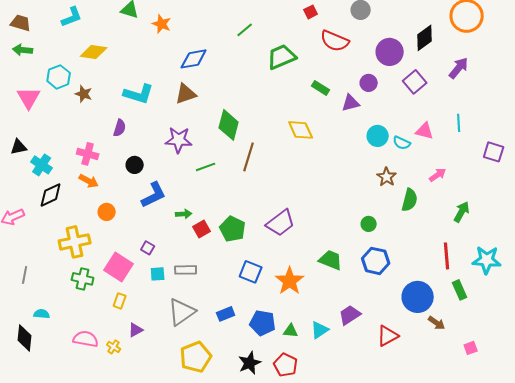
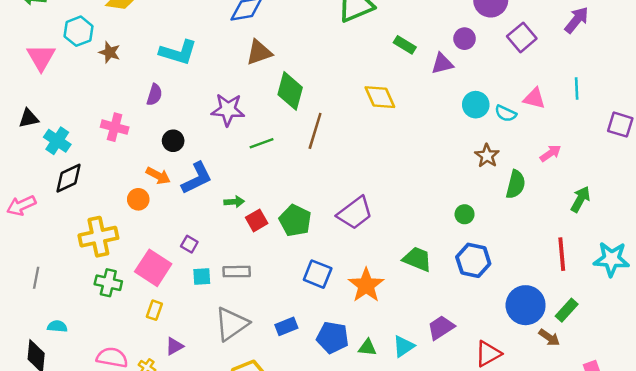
brown triangle: (186, 94) -> (259, 52), moved
orange arrow: (89, 181) -> (158, 176), moved
green rectangle: (460, 290) -> (567, 310), moved, turned 66

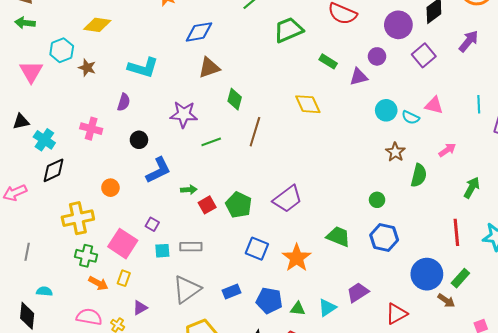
cyan line: (577, 88) -> (479, 104), moved
green diamond: (290, 91) -> (235, 99), size x0.7
orange arrow: (158, 176) -> (98, 283), moved

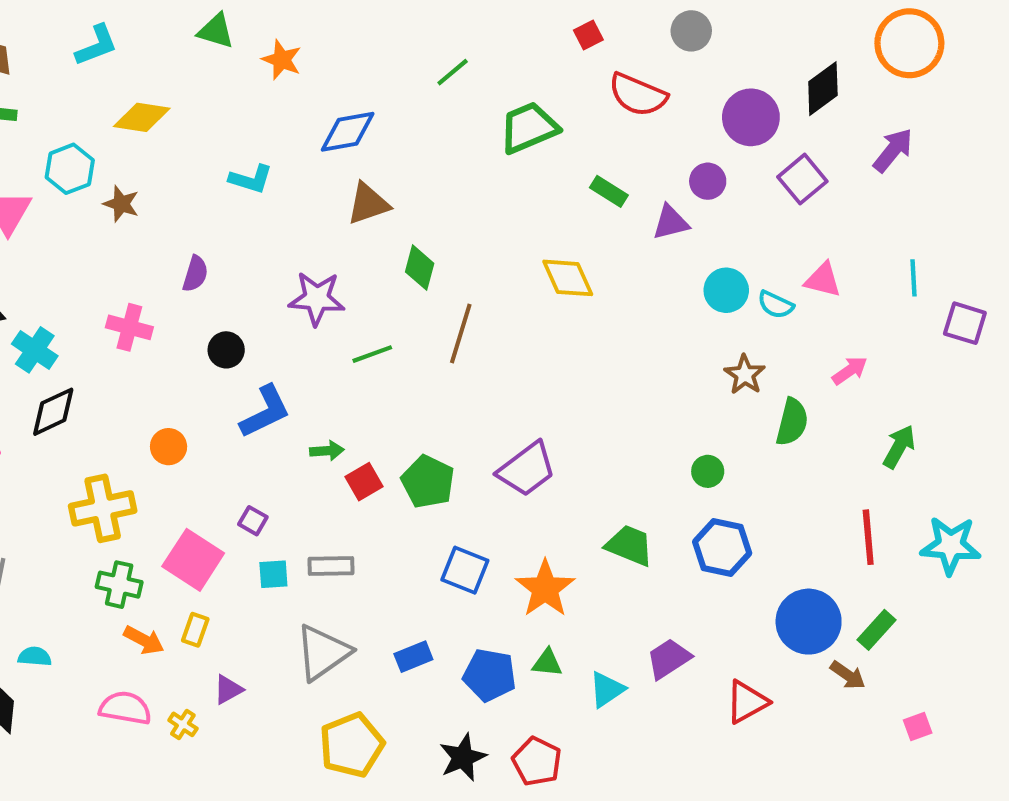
cyan L-shape: (143, 68) -> (251, 179), moved, size x0.7
green triangle: (298, 309) -> (547, 663), moved

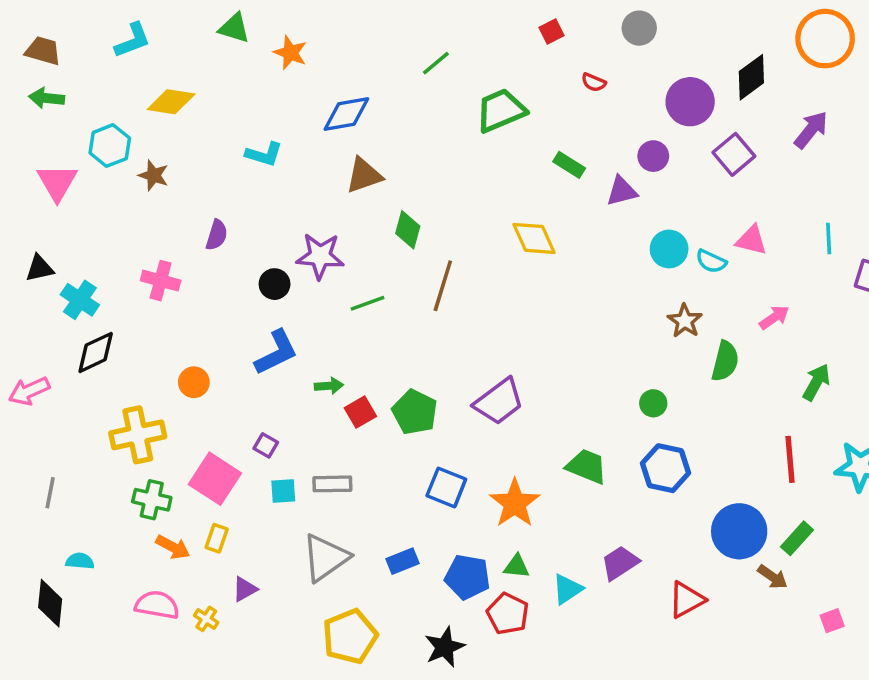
red semicircle: (638, 95) -> (594, 82), size x0.5
black circle: (226, 350) -> (275, 284), moved
red pentagon: (537, 762) -> (508, 614), moved

